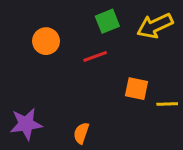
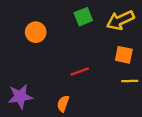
red line: (95, 56) -> (80, 71), moved
orange square: (137, 89) -> (124, 55), moved

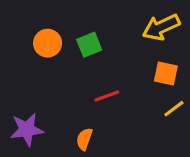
green square: (83, 17) -> (89, 45), moved
yellow line: (130, 81) -> (174, 109), turned -35

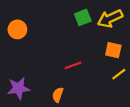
orange circle: (48, 43) -> (17, 29), moved
green square: (89, 45) -> (83, 17), moved

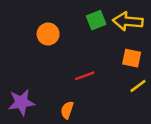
yellow arrow: (110, 19) -> (128, 21), turned 30
orange circle: (17, 29) -> (48, 34), moved

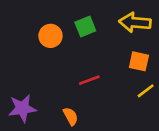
green square: (96, 20) -> (85, 26), moved
orange semicircle: (67, 110) -> (71, 116), turned 132

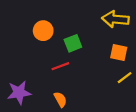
green square: (85, 26) -> (73, 43), moved
red line: (89, 80) -> (60, 66), moved

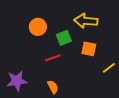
yellow arrow: (115, 19) -> (86, 21), moved
orange square: (119, 52) -> (89, 49), moved

